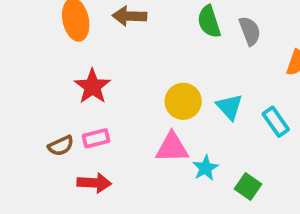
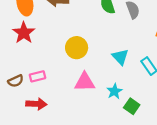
red star: (92, 86) -> (24, 33), moved
yellow circle: (183, 101) -> (77, 48), moved
cyan star: (205, 168) -> (114, 91), moved

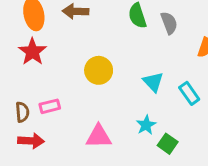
brown semicircle: (16, 81) -> (22, 112), turned -70
pink triangle: (85, 82) -> (99, 137), moved
red arrow: (36, 104) -> (31, 141), moved

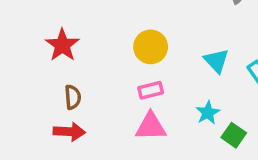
red star: (32, 52) -> (62, 45), moved
pink rectangle: (50, 106) -> (151, 90), moved
brown semicircle: (22, 112) -> (73, 97), moved

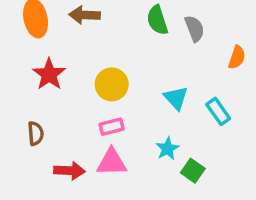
red star: (62, 45) -> (49, 74), moved
red arrow: (69, 132) -> (69, 171), moved

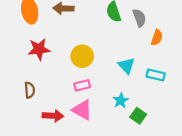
orange semicircle: (237, 57) -> (157, 38), moved
red star: (49, 74) -> (39, 49), turned 30
cyan rectangle: (218, 111) -> (156, 75), turned -42
pink triangle: (112, 162) -> (82, 110), turned 30

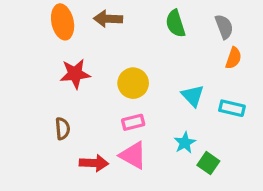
gray semicircle: (139, 18) -> (224, 27), moved

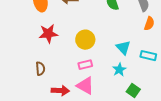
cyan star: (185, 143) -> (119, 70), moved

